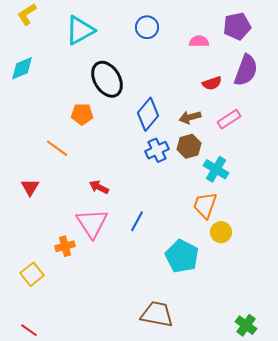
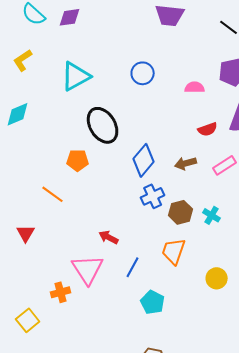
brown hexagon: (189, 146) -> (181, 212), moved
cyan cross: (216, 169) -> (212, 215), size x0.7
red arrow: (99, 187) -> (109, 237), moved
orange trapezoid: (205, 205) -> (174, 251), moved
cyan pentagon: (182, 256) -> (153, 302), moved, size x0.7

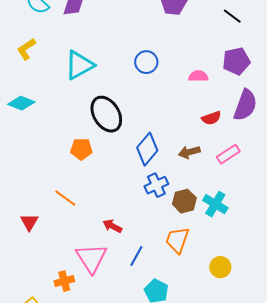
cyan diamond: (18, 114) -> (21, 103), turned 44
orange line: (53, 194) -> (65, 198), moved
cyan cross: (212, 215) -> (215, 204), size x1.4

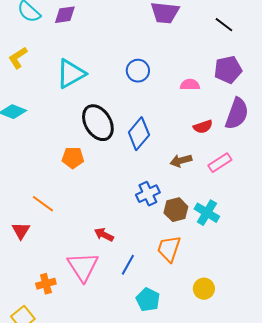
blue diamond: (147, 149) -> (139, 134), moved
orange line: (65, 198) -> (43, 204), moved
yellow circle: (220, 267) -> (204, 289), moved
orange cross: (64, 281) -> (46, 284), moved

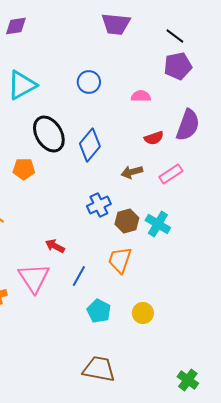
purple pentagon: (228, 70) -> (178, 66), moved
yellow circle: (204, 289) -> (143, 313), moved

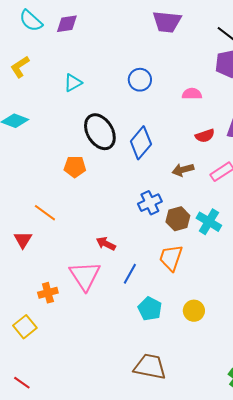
cyan triangle: (22, 85) -> (73, 83), size x0.6

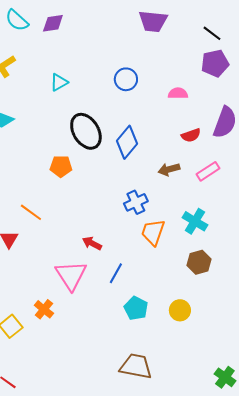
brown hexagon: (178, 219) -> (199, 262), moved
orange trapezoid: (171, 258) -> (153, 232), moved
orange cross: (48, 293) -> (44, 309), moved, turned -36

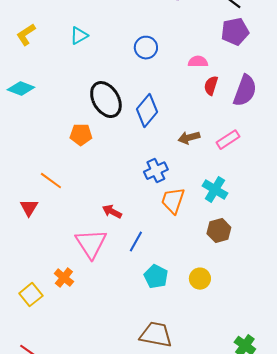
cyan triangle: (59, 82) -> (79, 36), moved
red semicircle: (191, 135) -> (211, 86), moved, turned 126

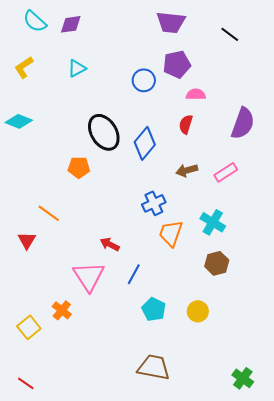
purple pentagon: (235, 32) -> (177, 64), moved
red semicircle: (211, 86) -> (186, 124), moved

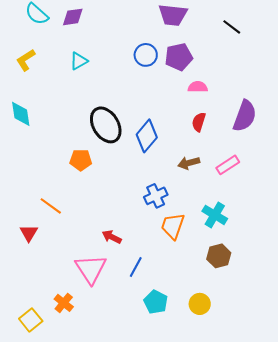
blue circle: (144, 80) -> (146, 55), moved
cyan diamond: (19, 121) -> (21, 114), turned 60
red semicircle: (186, 124) -> (199, 122), moved

